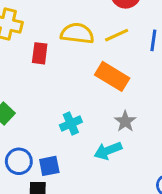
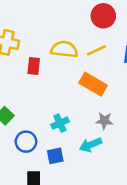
gray star: (125, 121) -> (104, 121), turned -30
blue circle: (19, 161) -> (26, 142), moved
blue square: (49, 166) -> (55, 156), moved

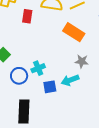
cyan cross: (60, 123) -> (38, 68), moved
blue square: (55, 156) -> (50, 87), moved

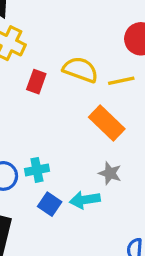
blue square: (50, 87) -> (50, 204), turned 32

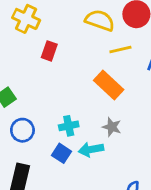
yellow semicircle: (80, 70) -> (100, 20), moved
cyan cross: (37, 170) -> (69, 126), moved

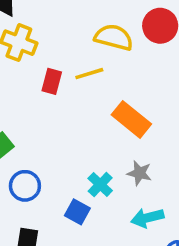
yellow line: (120, 49) -> (89, 74), moved
cyan cross: (69, 126) -> (100, 185), moved, turned -30
cyan arrow: (91, 149) -> (147, 218), moved

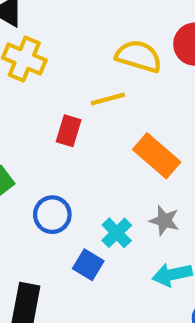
red rectangle: (52, 81) -> (69, 131), moved
blue circle: (25, 186) -> (52, 215), moved

